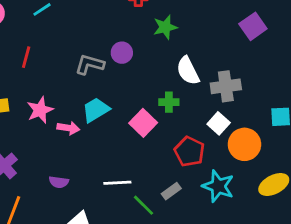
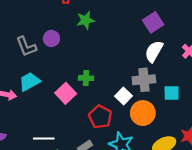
gray L-shape: (90, 64) -> (26, 46), turned -130
white semicircle: (188, 71) -> (154, 51), moved, turned 55
gray cross: (226, 86) -> (144, 80), moved

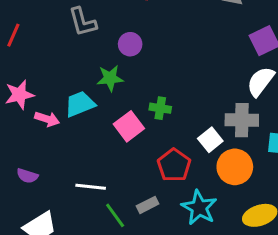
green star: (86, 20) -> (110, 78), moved
purple circle: (51, 38) -> (130, 44), moved
gray L-shape: (26, 46) -> (83, 22), moved

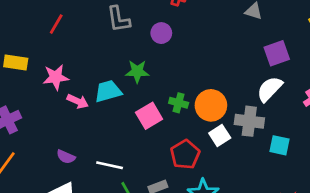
purple circle: (130, 44) -> (161, 33), moved
orange circle: (235, 167) -> (211, 105), moved
purple semicircle: (27, 176) -> (66, 157), moved

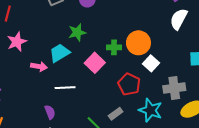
pink star: (56, 77) -> (17, 42), moved
gray cross: (249, 121) -> (174, 88), moved
purple semicircle: (66, 157) -> (50, 112), moved, turned -120
white line: (110, 165) -> (65, 88), moved

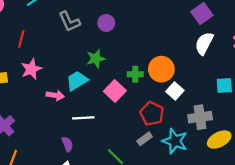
gray rectangle: (116, 114) -> (145, 139), moved

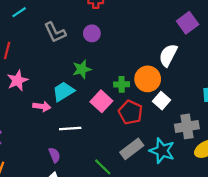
white semicircle: (204, 43) -> (168, 55), moved
red pentagon: (152, 114) -> (131, 112), moved
gray rectangle: (145, 139) -> (132, 149), size x1.5

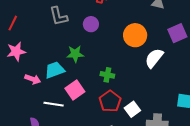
orange circle: (148, 79) -> (135, 35), moved
pink square: (101, 101) -> (75, 90), moved
white square: (161, 101) -> (132, 109), moved

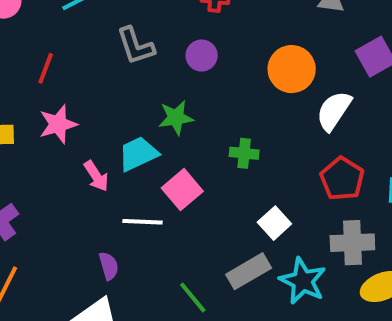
pink arrow: (33, 79) -> (96, 176), turned 42
red pentagon: (110, 101) -> (342, 179), moved
white square: (132, 109) -> (274, 223), moved

